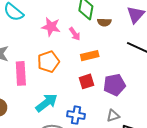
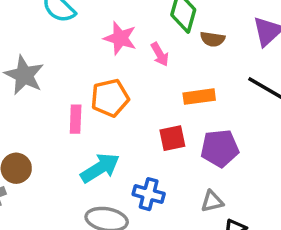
orange rectangle: (90, 56) -> (199, 97), moved
pink rectangle: (21, 73) -> (76, 119), moved, size x0.7

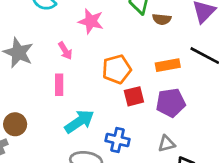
pink arrow: (160, 54) -> (65, 51), moved
orange rectangle: (199, 97) -> (168, 65), moved
orange pentagon: (110, 98) -> (117, 69), moved

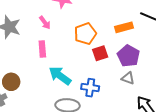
purple pentagon: (171, 103) -> (128, 56), turned -30
cyan arrow: (79, 121) -> (60, 76), turned -105
gray triangle: (166, 144) -> (128, 78), moved, turned 40

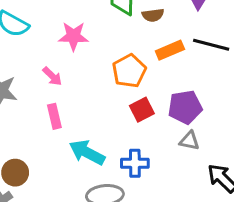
orange rectangle: (124, 27) -> (170, 50), moved
orange pentagon: (85, 34) -> (129, 71), moved
purple pentagon: (128, 56) -> (185, 107), turned -30

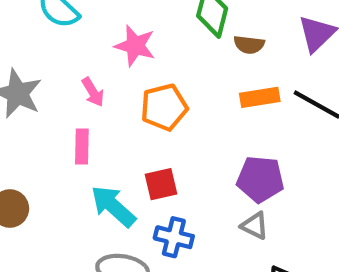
orange pentagon: (129, 71) -> (164, 107), moved
red square: (142, 110) -> (161, 184), moved

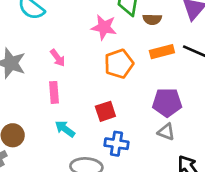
pink star: (135, 46) -> (104, 27), moved
orange pentagon: (164, 107) -> (119, 64), moved
cyan arrow: (113, 206) -> (65, 129), moved, size x0.7

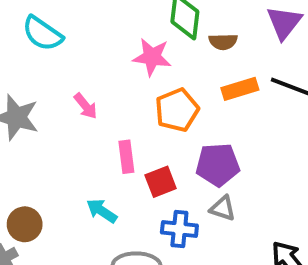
pink rectangle: (54, 92) -> (126, 157), moved
purple pentagon: (167, 102) -> (218, 165), moved
gray triangle: (166, 132) -> (223, 208), moved

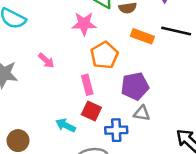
orange rectangle: (240, 89) -> (142, 36), turned 45
pink rectangle: (126, 157) -> (87, 85), moved
red square: (161, 182) -> (91, 111), moved, turned -36

